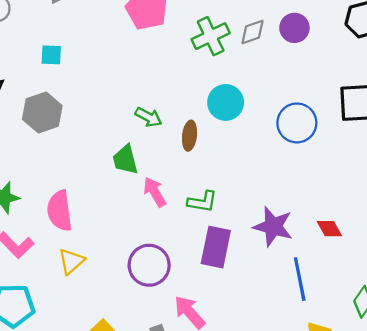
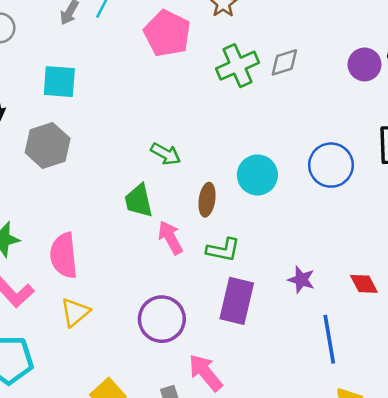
purple circle: (294, 28) -> (365, 64), moved
cyan square: (51, 55) -> (59, 82), size x1.4
cyan circle: (226, 102) -> (257, 175), moved
brown ellipse: (190, 136) -> (207, 200), moved
purple star: (273, 226) -> (301, 280), size x0.6

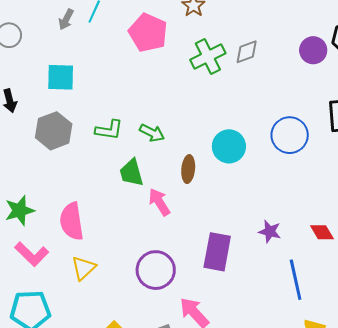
green L-shape: (223, 250) -> (109, 130), moved

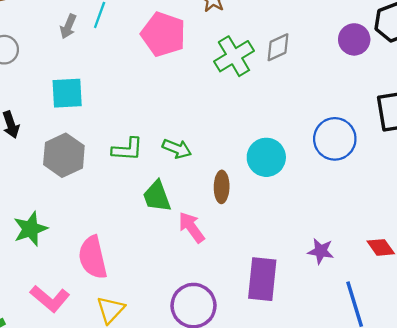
green star: (20, 210) -> (30, 229), moved

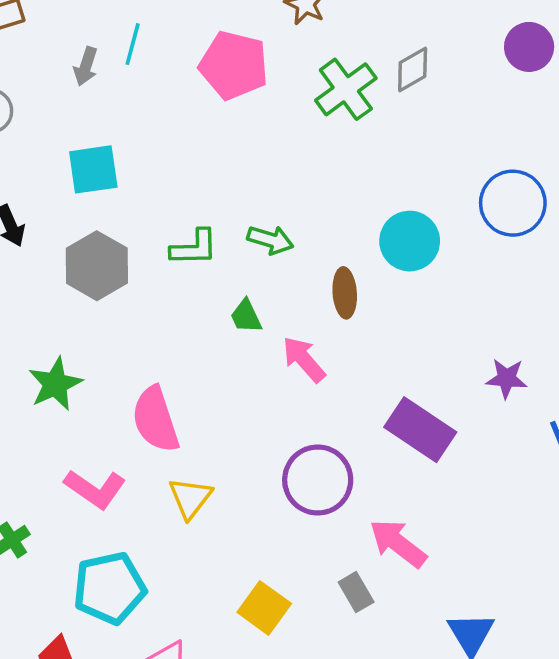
green trapezoid: (157, 196) -> (246, 316), size x0.7
purple rectangle: (262, 279) -> (420, 430), turned -57

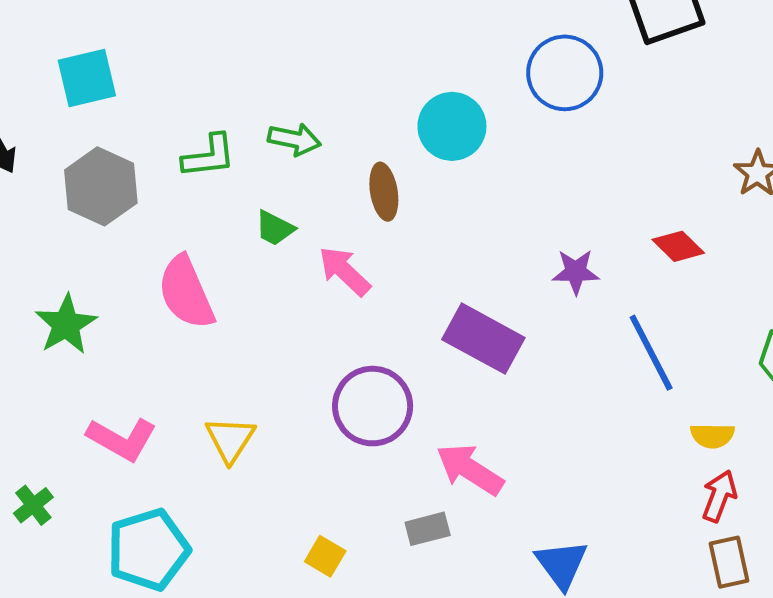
green trapezoid: (246, 316) -> (275, 228), turned -33
pink semicircle: (155, 419) -> (186, 292), moved
gray rectangle: (356, 592) -> (428, 529), turned -69
yellow square: (264, 608) -> (325, 556), size x0.7

